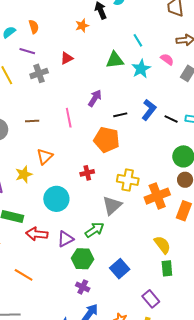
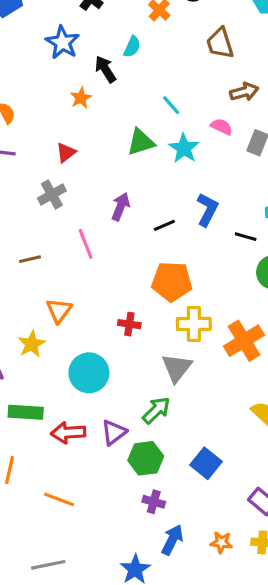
gray cross: (39, 73) -> (52, 194), moved
black line: (171, 119) -> (246, 237), moved
orange pentagon: (107, 140) -> (172, 282), moved
red cross: (87, 173) -> (129, 324), turned 32

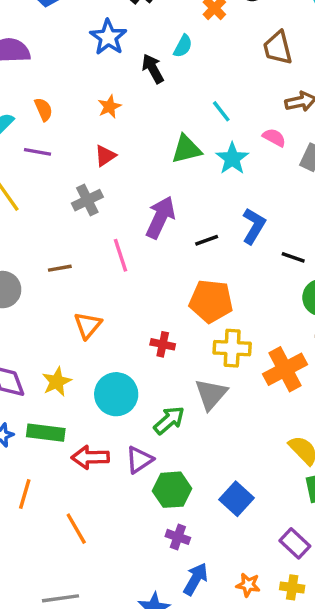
orange star: (81, 98) -> (109, 107), moved
purple arrow: (121, 207) -> (160, 217), size x1.4
yellow star: (32, 344) -> (57, 382), moved
green arrow: (156, 410) -> (169, 420), moved
orange line: (59, 499) -> (76, 529), turned 36

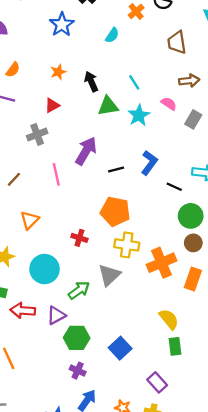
black arrow: (153, 69) -> (91, 81), moved
orange semicircle: (43, 109) -> (13, 70), turned 56
brown line: (60, 268) -> (14, 179), turned -42

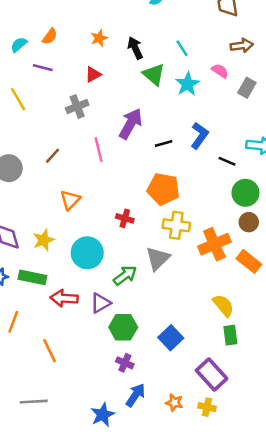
green triangle: (108, 106) -> (154, 74), turned 50
orange rectangle: (193, 279) -> (249, 261), turned -70
purple rectangle: (157, 382) -> (212, 374), size x1.4

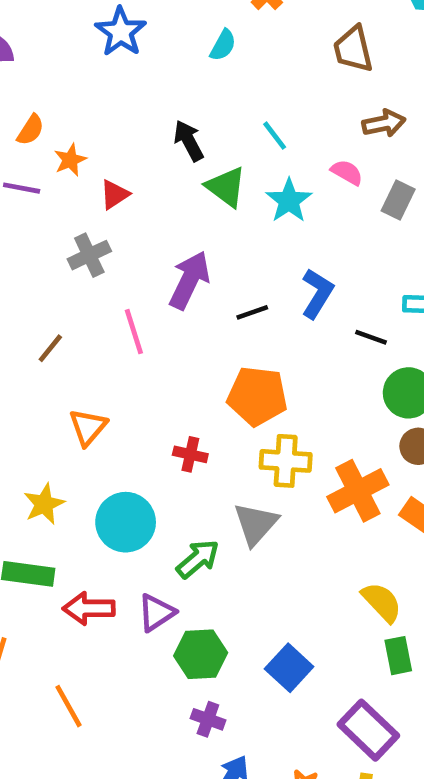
orange star: (99, 38) -> (70, 160), moved

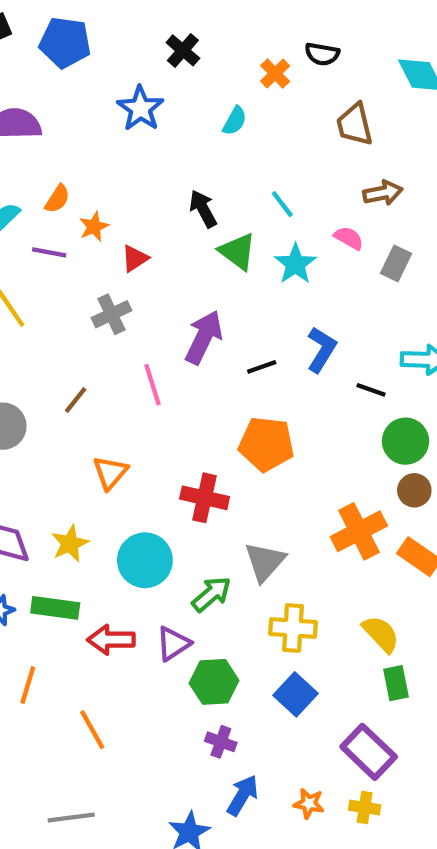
red cross: (190, 454) -> (205, 498), size x1.5
yellow cross: (286, 461) -> (293, 628), moved

